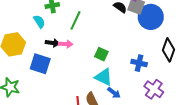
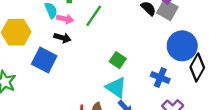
blue circle: (151, 17) -> (182, 46), moved
pink arrow: (66, 44) -> (65, 19), moved

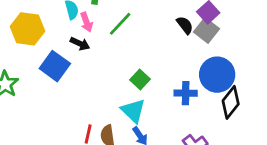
pink arrow: (65, 19) -> (87, 22), turned 49
blue cross: (160, 78) -> (186, 93), moved, turned -30

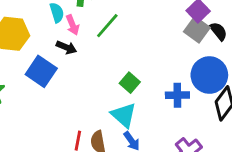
black semicircle: (185, 25) -> (218, 31), moved

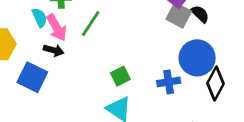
pink arrow: (73, 25) -> (57, 28), size x1.4
green square: (130, 83) -> (120, 76), turned 30

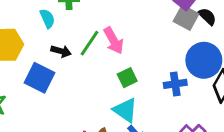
green line: (91, 23) -> (89, 43), moved
pink arrow: (57, 28) -> (114, 41), moved

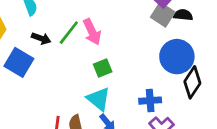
black semicircle: (207, 16) -> (183, 15), turned -42
blue cross: (175, 84) -> (150, 101), moved

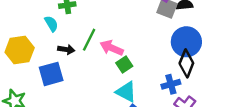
pink arrow: (92, 32) -> (112, 48), moved, turned 150
blue square: (19, 62) -> (51, 74), turned -35
black diamond: (192, 82) -> (186, 63), moved

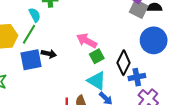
green line: (89, 40) -> (29, 34), moved
black arrow: (66, 49) -> (49, 54), moved
black diamond: (186, 63) -> (124, 63), moved

